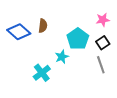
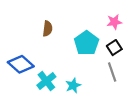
blue diamond: (19, 32) -> (21, 64), moved
cyan star: (62, 57) -> (73, 85), moved

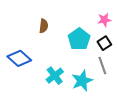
cyan cross: (46, 81) -> (55, 76), moved
cyan star: (73, 85) -> (82, 81), moved, size x1.5

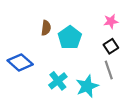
cyan pentagon: (79, 39) -> (70, 38), moved

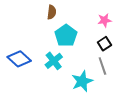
brown semicircle: (46, 28) -> (52, 12), moved
cyan cross: (58, 81) -> (54, 61), moved

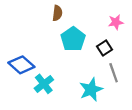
black square: (104, 44) -> (105, 48), moved
cyan cross: (54, 61) -> (44, 84), moved

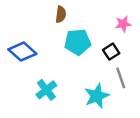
cyan pentagon: (73, 39) -> (78, 42), turned 30
blue diamond: (21, 65) -> (22, 52), moved

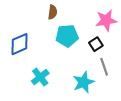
pink star: (123, 24) -> (106, 20), size x1.5
blue diamond: (22, 52) -> (20, 44), turned -65

